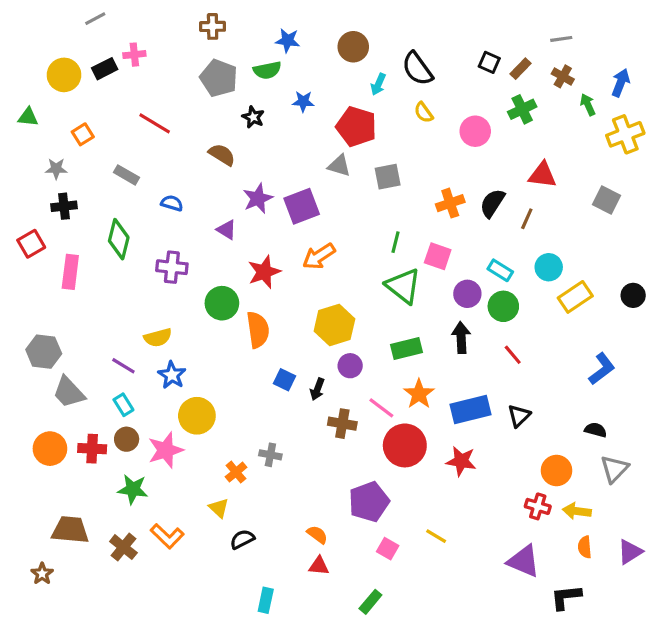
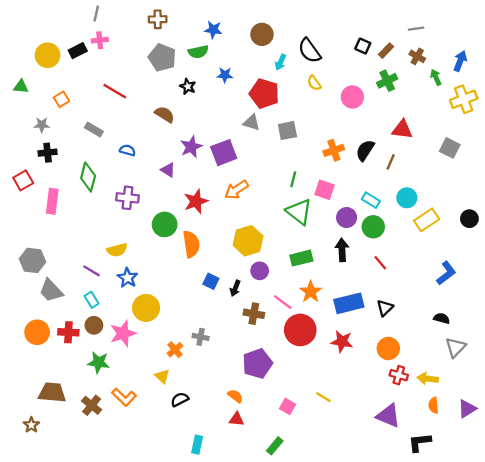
gray line: (95, 19) -> (96, 14), moved, turned -49
orange circle: (557, 470) -> (388, 348), moved
purple pentagon: (369, 502) -> (257, 364), moved

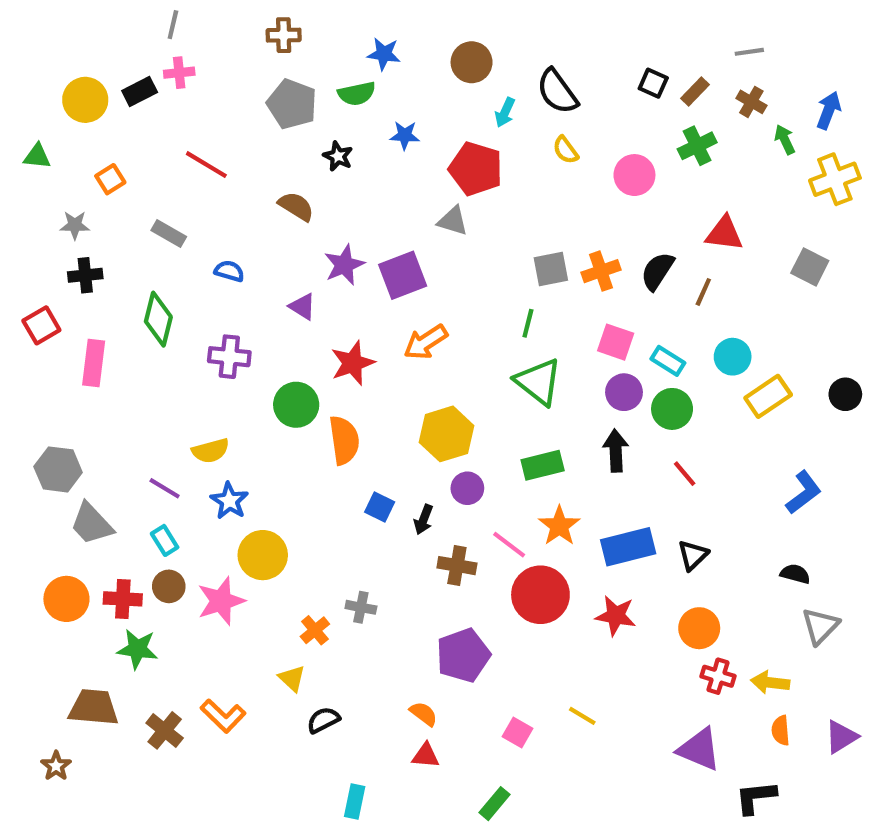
gray square: (287, 131) -> (551, 269), moved
pink square: (325, 190) -> (616, 342), moved
green star: (99, 362) -> (137, 649), moved

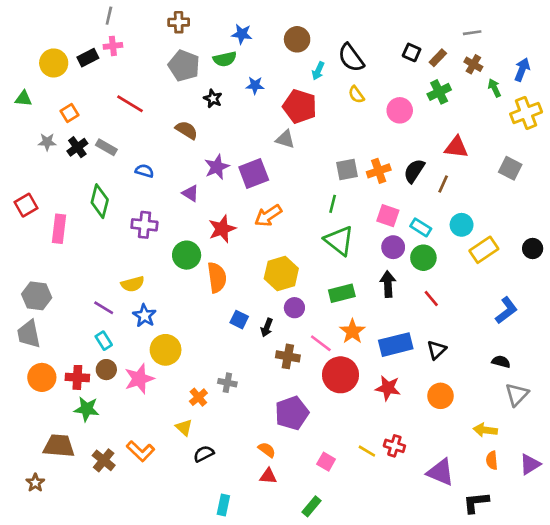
black cross: (85, 275) -> (77, 147), moved, turned -30
gray trapezoid: (92, 524) -> (29, 334), moved, turned 32
red cross: (718, 676) -> (394, 446), moved

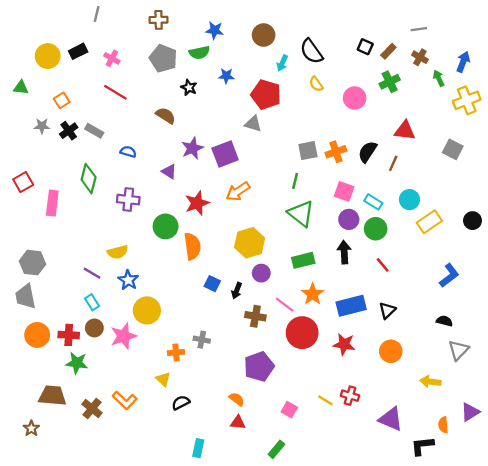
pink cross: (113, 46) -> (112, 58), moved, turned 35
orange cross: (198, 397) -> (176, 352), turned 35
orange semicircle: (492, 460) -> (443, 425), moved

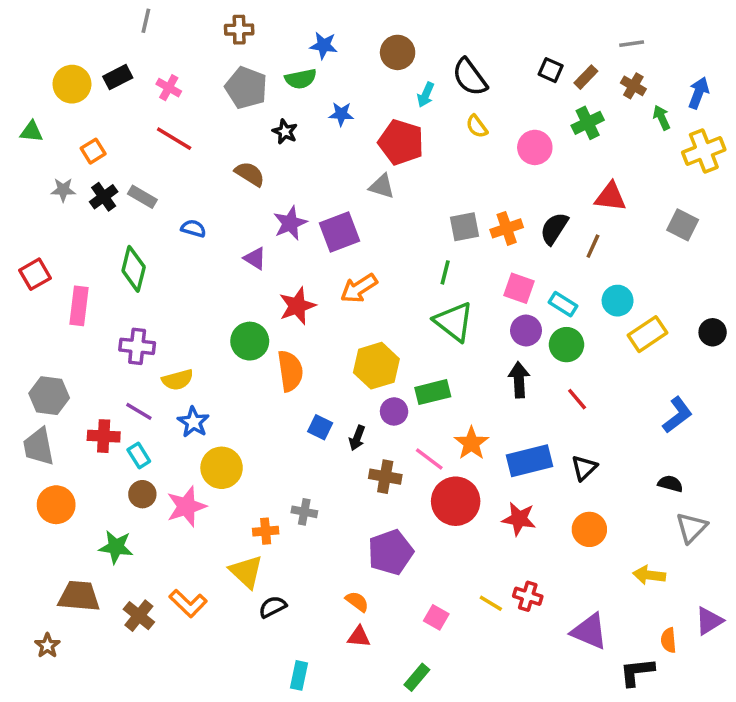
purple cross: (128, 200) -> (137, 346), moved
green rectangle: (303, 260) -> (433, 392), moved
red cross: (69, 335) -> (104, 436), moved
yellow triangle: (163, 379) -> (246, 572), size x1.5

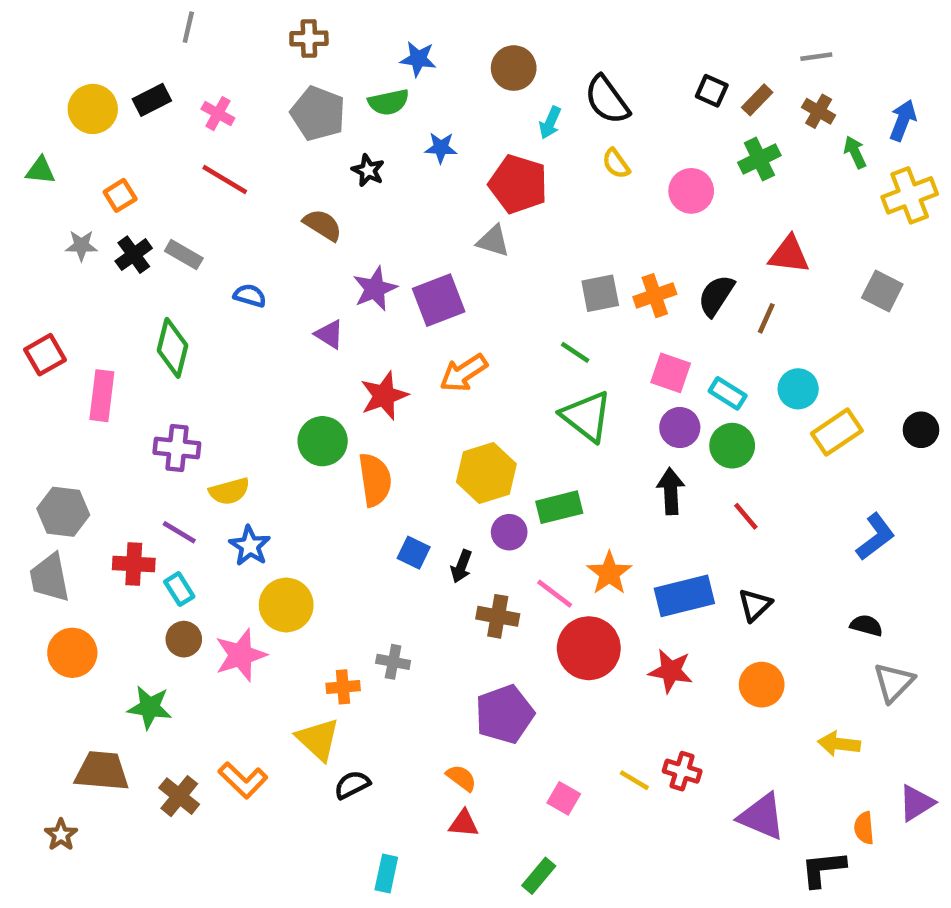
green line: (445, 272) -> (575, 352), turned -70

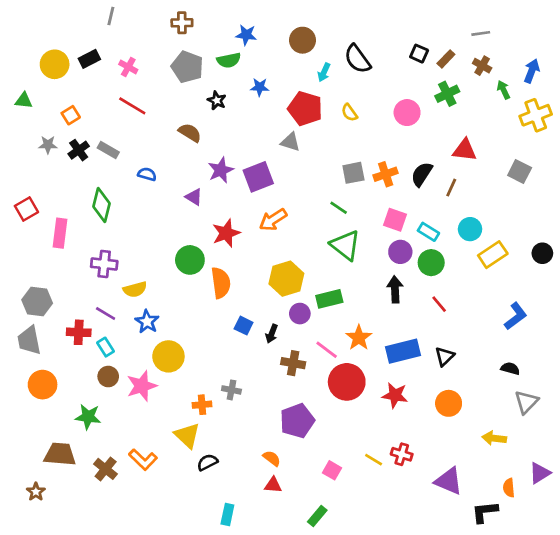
yellow semicircle: (616, 164) -> (349, 113), moved

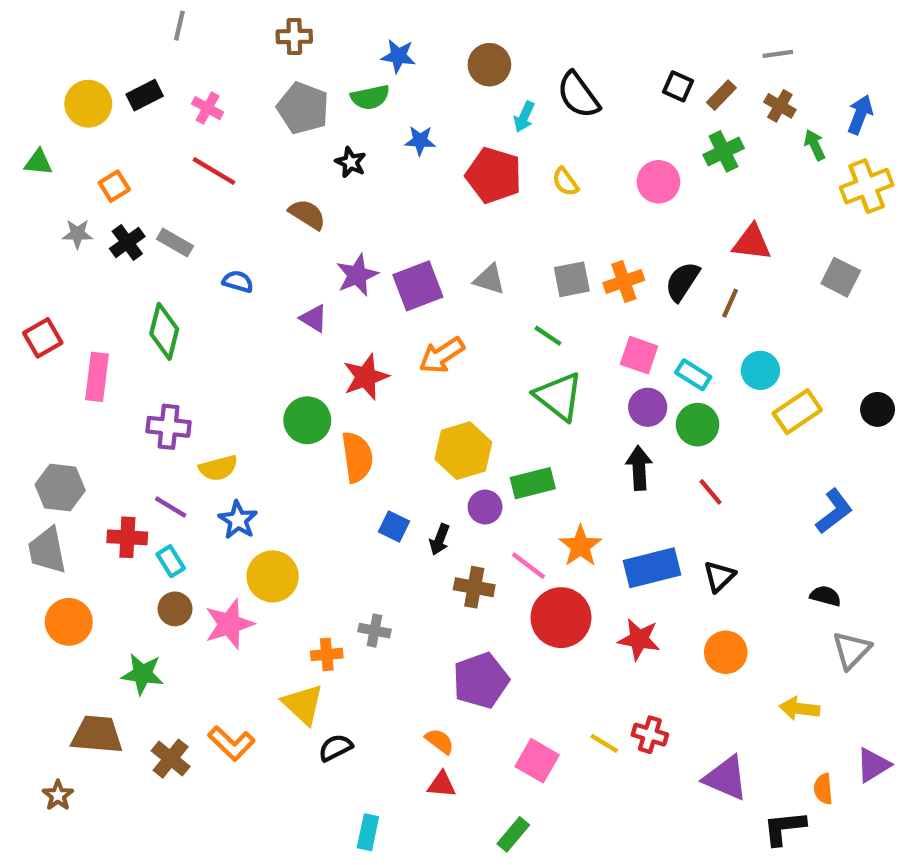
gray triangle: (290, 142) -> (489, 279), moved
pink square: (332, 470) -> (537, 761), size x1.4

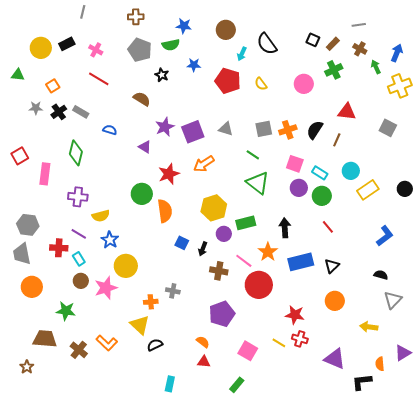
black arrow: (639, 468) -> (285, 228), moved
red star: (639, 639) -> (295, 315), moved

